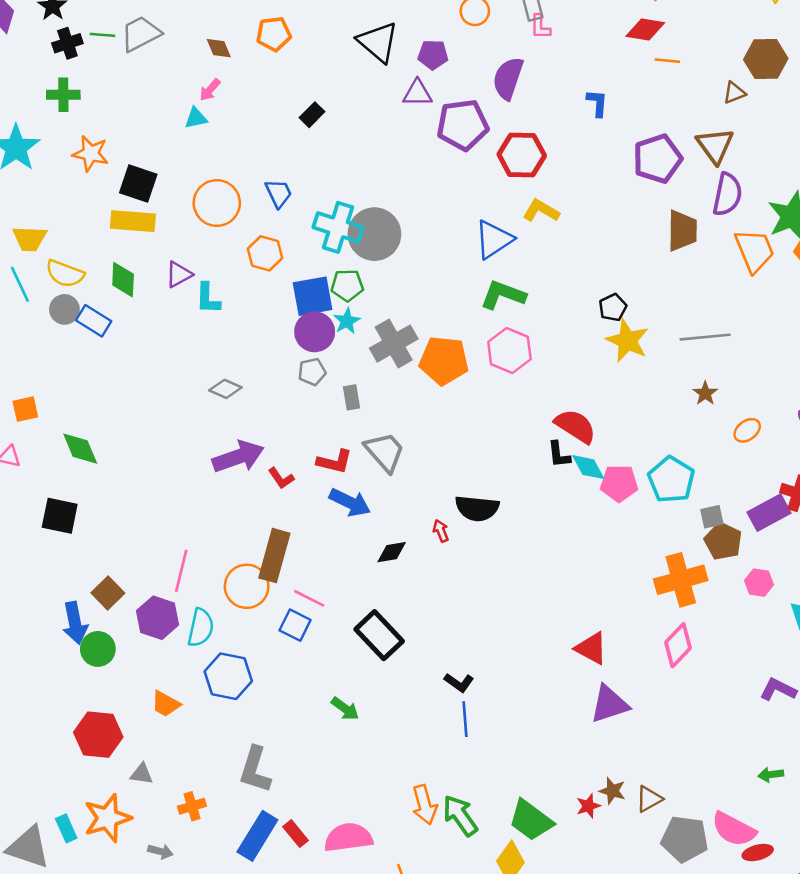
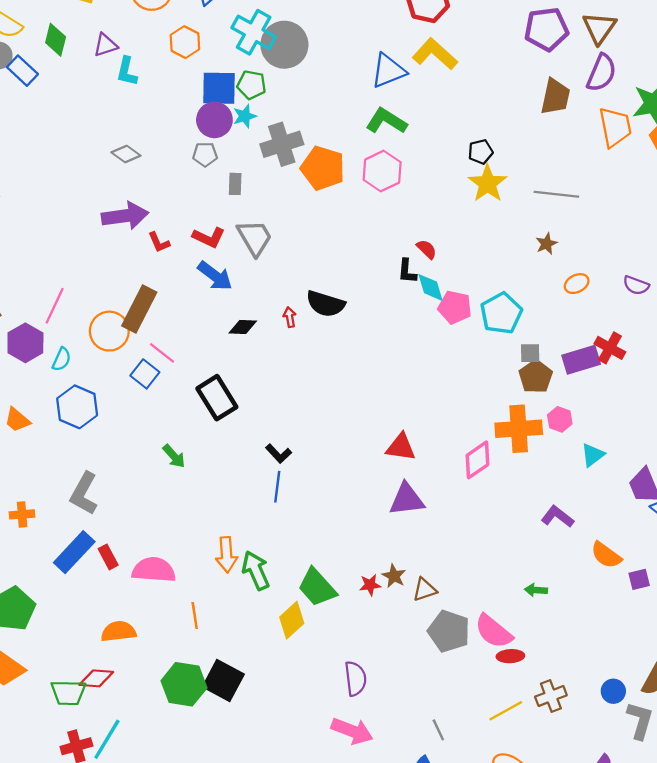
yellow L-shape: (541, 211) -> (435, 54), size x1.4
red semicircle: (575, 426) -> (427, 249), size x0.6
orange cross: (681, 580) -> (519, 429), moved
cyan semicircle: (201, 628) -> (62, 359), size x0.7
red triangle: (591, 648) -> (401, 447), turned -32

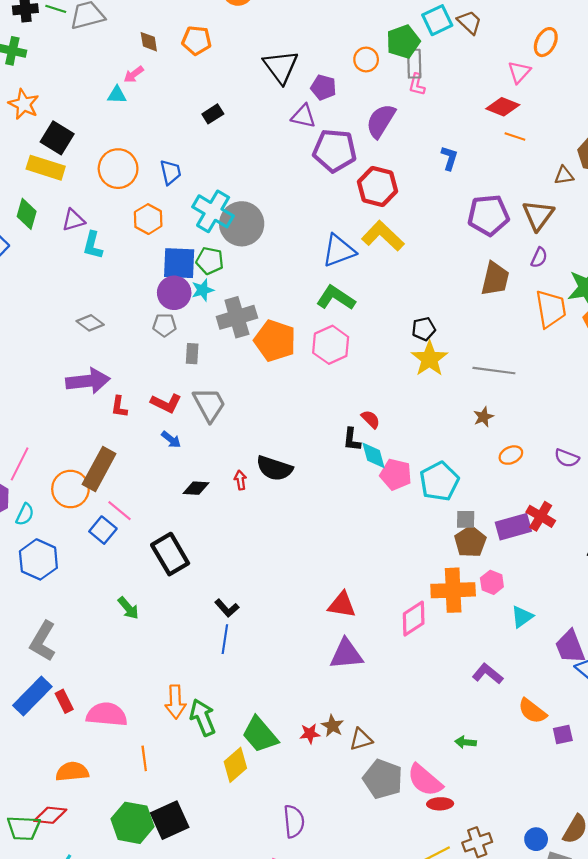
purple semicircle: (601, 73) -> (539, 258), size x0.6
red L-shape: (159, 242) -> (119, 407), turned 30
blue arrow: (215, 276) -> (171, 440), size x0.6
black square: (223, 681) -> (170, 820), turned 36

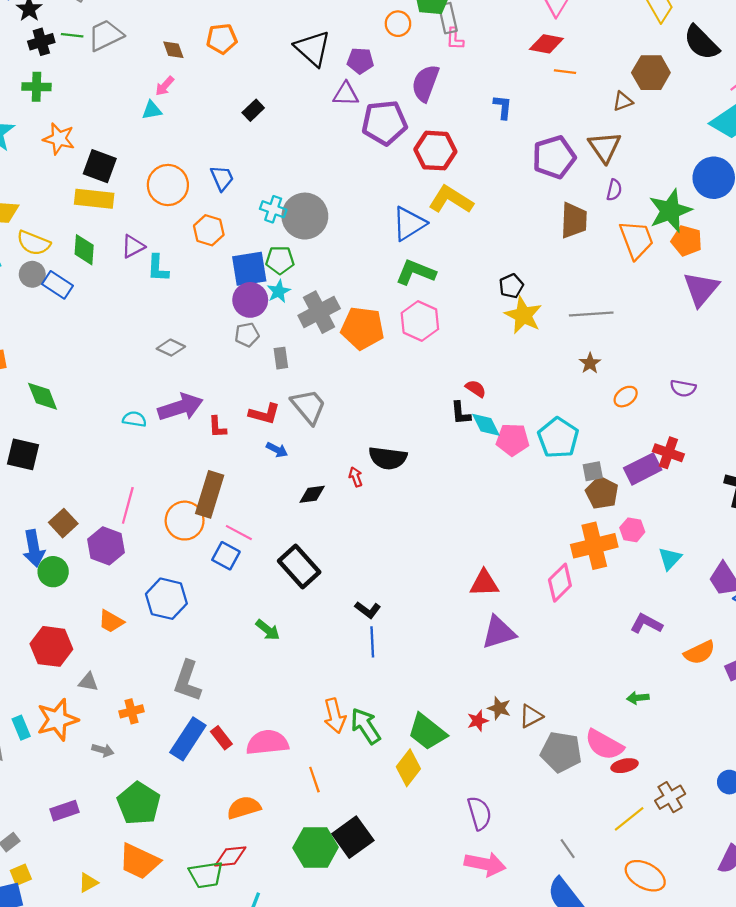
cyan cross: (213, 211) -> (273, 209), size x0.6
cyan semicircle: (25, 514) -> (134, 419), moved, turned -95
orange semicircle: (532, 711) -> (700, 652), turned -52

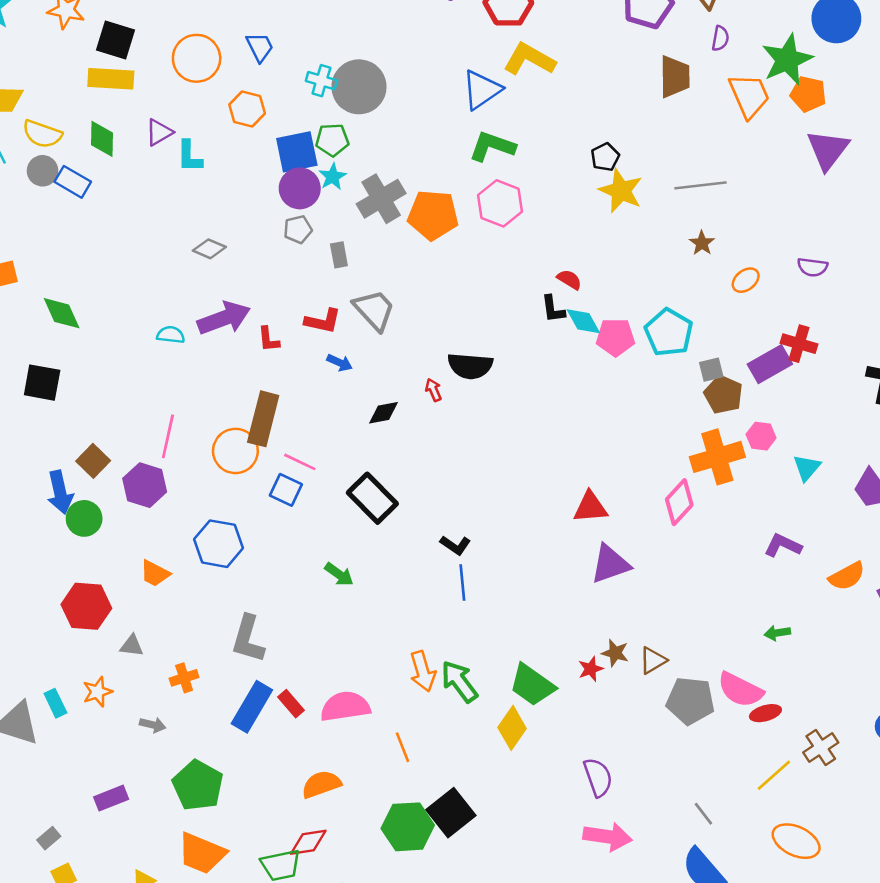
orange star: (57, 720) -> (98, 692), size x0.6

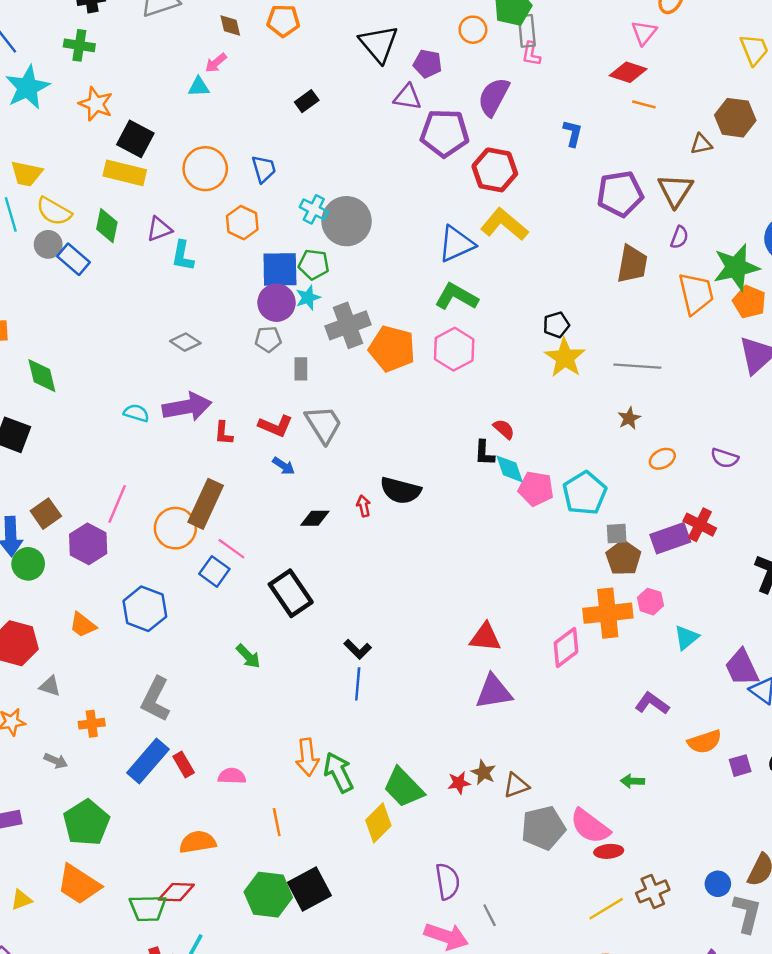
gray pentagon: (690, 701) -> (543, 828), turned -30
pink semicircle: (345, 707) -> (232, 776), size x0.6
gray line: (703, 814) -> (490, 915), moved

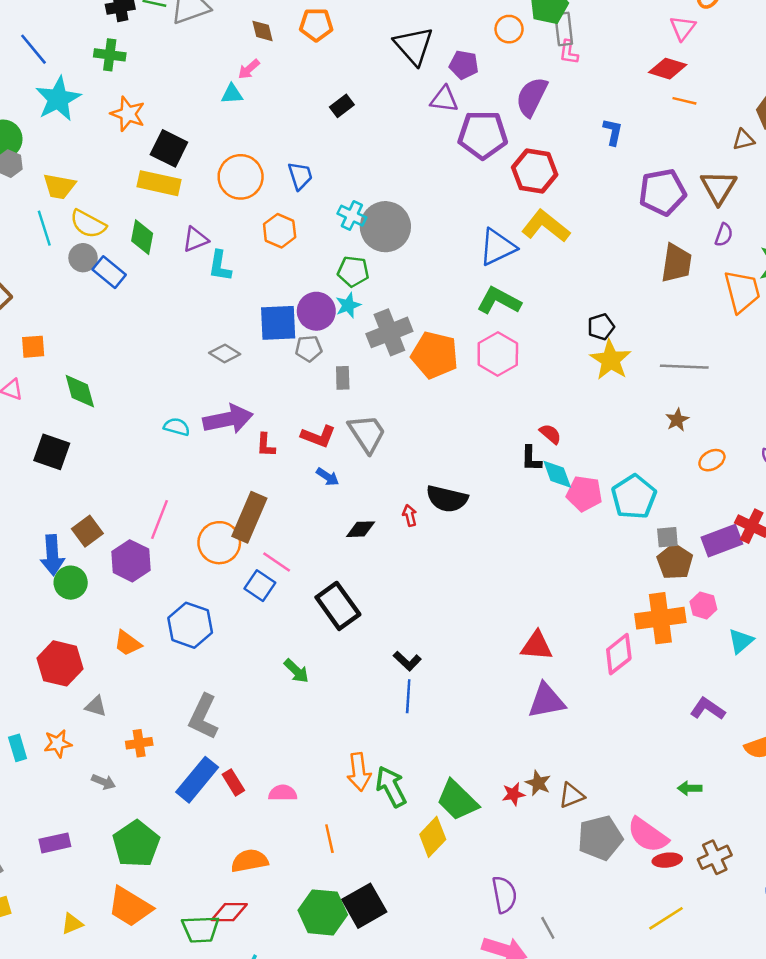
blue square: (280, 269) -> (278, 323), moved
brown cross: (653, 891) -> (715, 857), moved

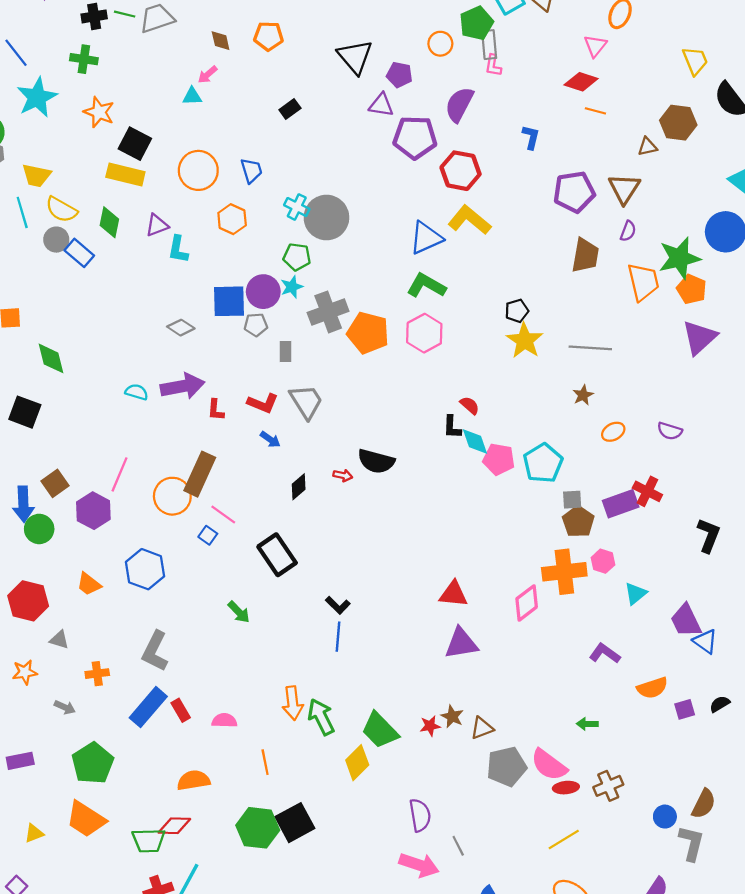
red arrow: (410, 515) -> (343, 475), turned 114
black diamond: (361, 529) -> (299, 487), turned -40
blue square: (260, 586) -> (208, 535), size x0.7

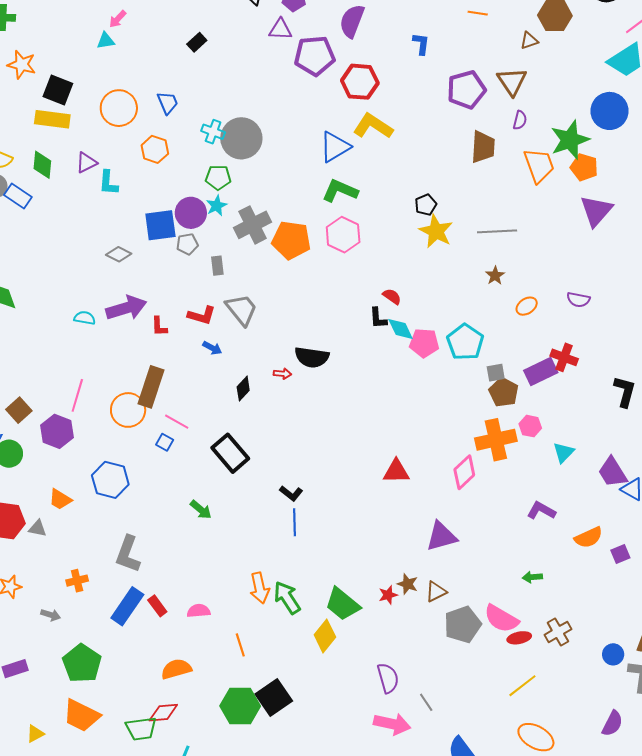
gray triangle: (59, 640) -> (38, 528), moved
purple triangle: (461, 643) -> (441, 536), moved

